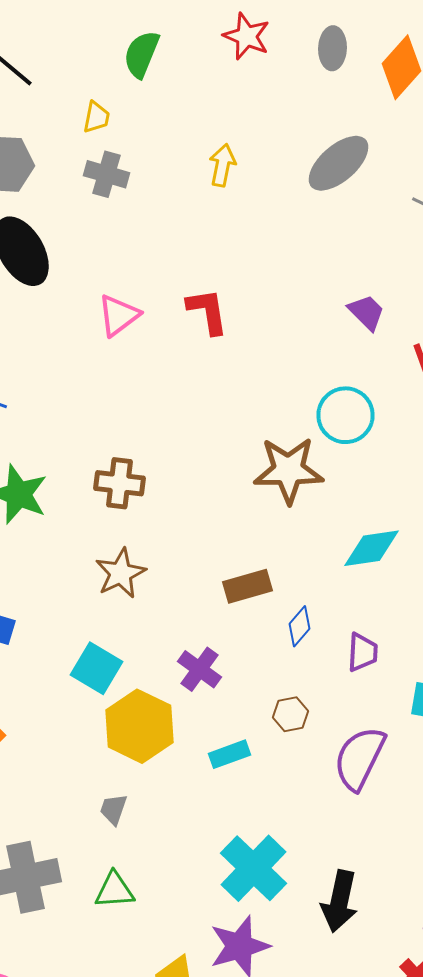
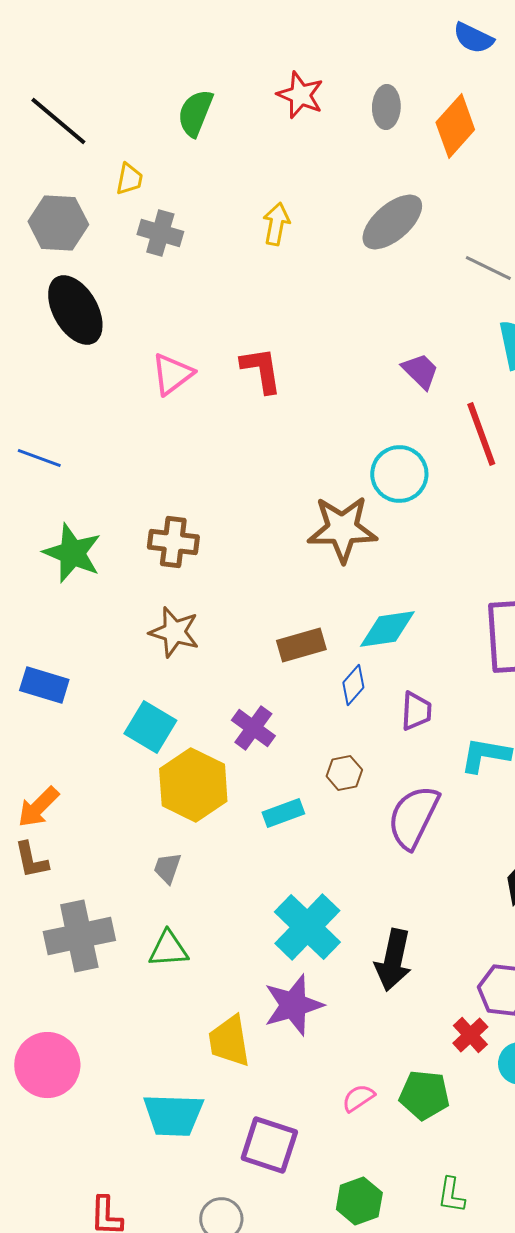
yellow trapezoid: (96, 117) -> (129, 179), moved
cyan diamond: (372, 548) -> (387, 629), moved
brown star: (120, 573) -> (174, 632), turned -30

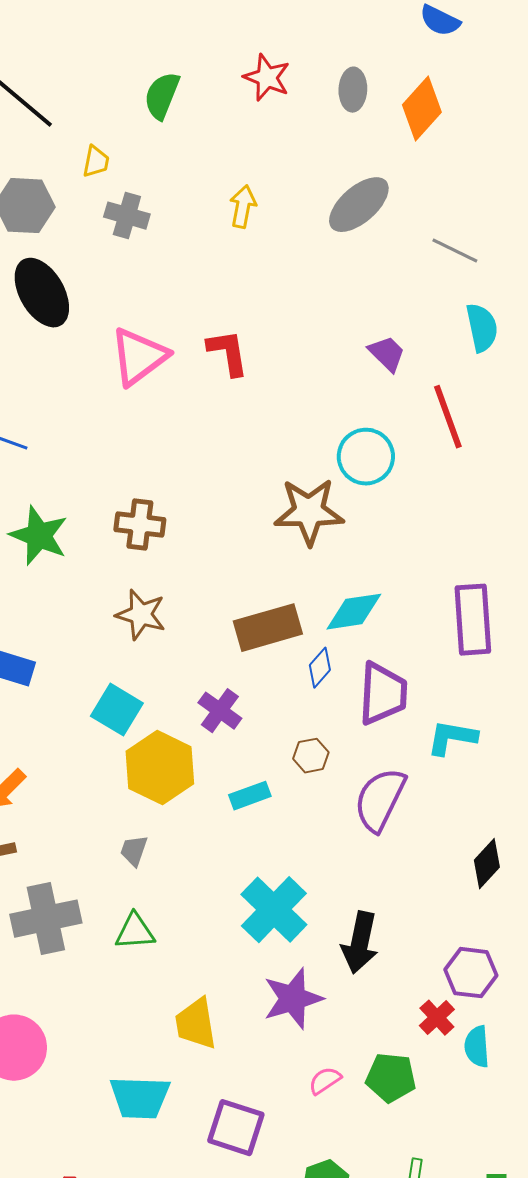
pink triangle: (172, 374) -> (139, 357), size x1.4
brown rectangle: (301, 645) -> (268, 628), size x1.4
purple trapezoid: (416, 711) -> (383, 694), size x1.6
purple star: (293, 1005) -> (293, 999), moved

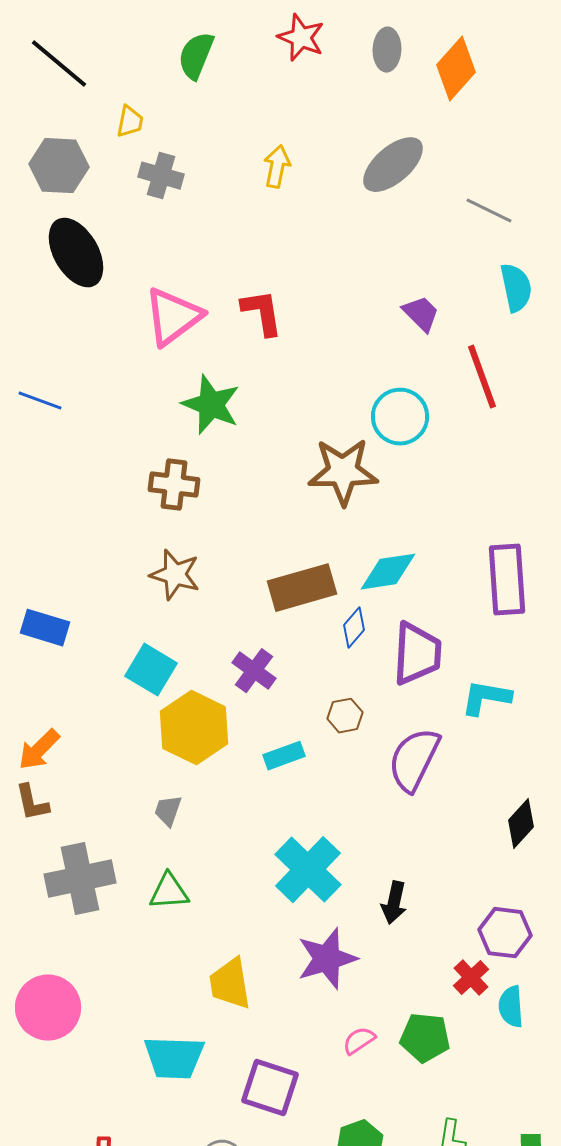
green star: (39, 536) -> (211, 405), moved
black arrow: (360, 943) -> (394, 903), size x0.7

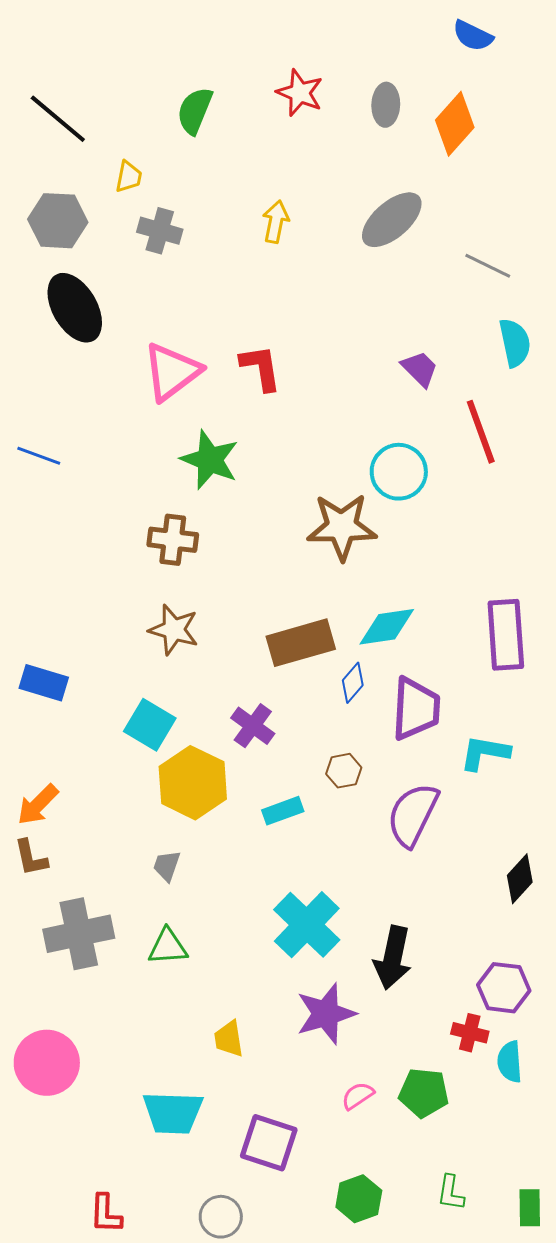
black arrow: (394, 903) -> (393, 958), size x1.5
red cross: (471, 978) -> (470, 1033), turned -33
yellow trapezoid: (230, 984) -> (229, 1039), size x0.7

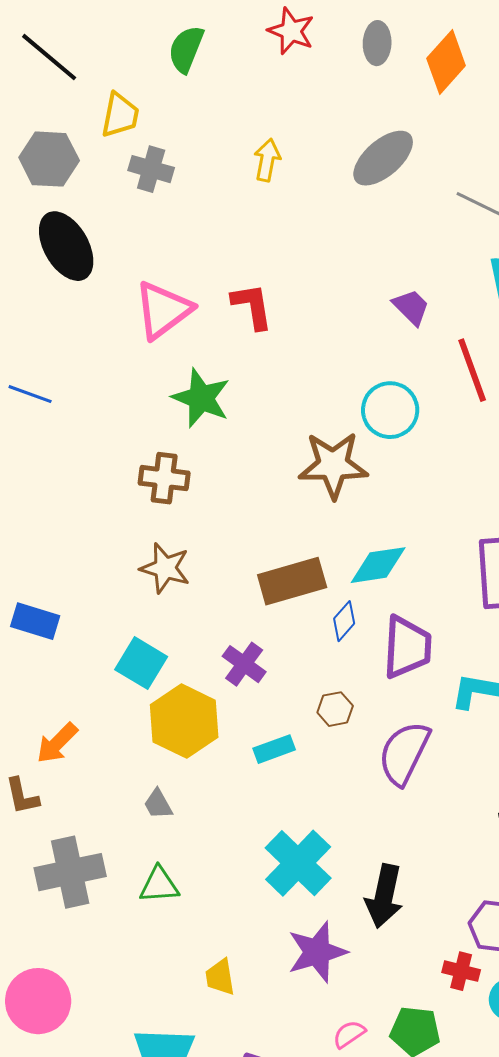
yellow trapezoid: (129, 177) -> (120, 115), size x1.4
orange arrow: (38, 805) -> (57, 743), moved
gray trapezoid: (167, 866) -> (158, 804), turned -48

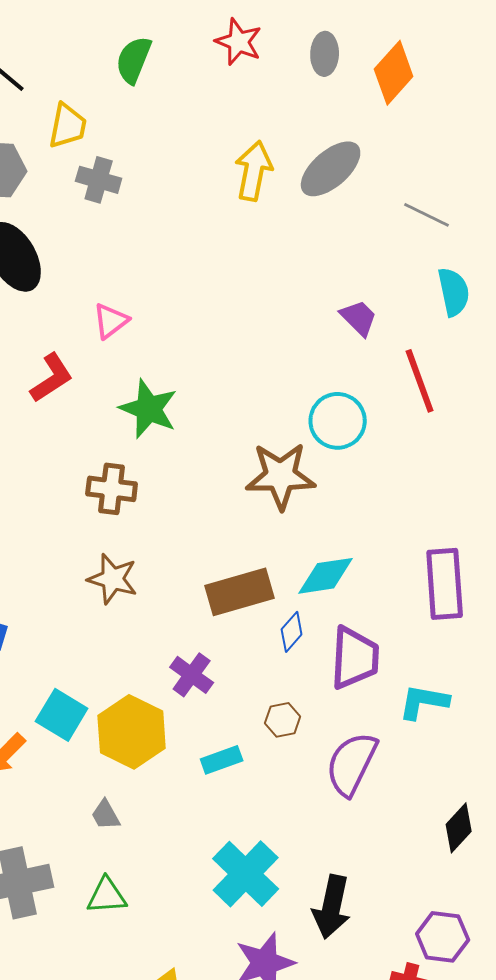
yellow arrow: (267, 160) -> (254, 171), moved, size x1.4
red L-shape: (252, 306) -> (52, 378), moved, turned 66
pink triangle: (163, 310) -> (111, 321), size x0.6
cyan square: (141, 663) -> (62, 715), moved

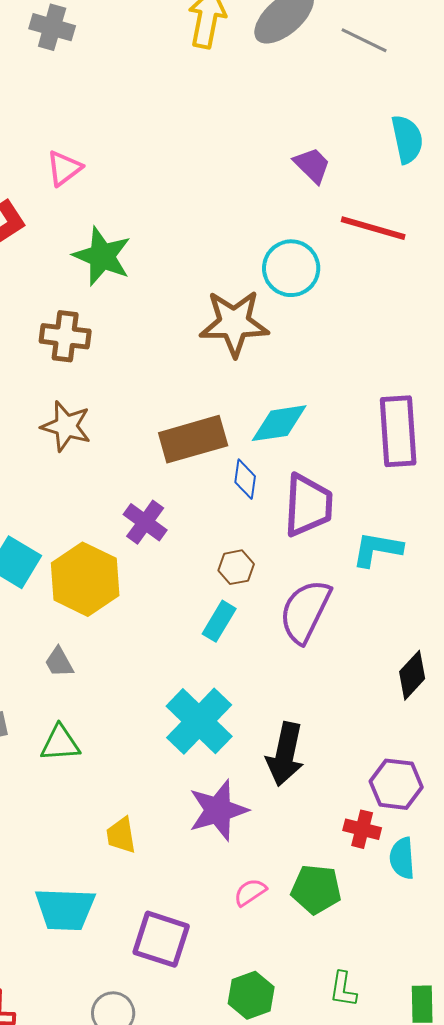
gray line: (427, 215) -> (364, 40), moved
red line: (420, 381) -> (373, 228), turned -54
blue diamond: (292, 632) -> (245, 479), turned -33
cyan rectangle: (222, 760) -> (219, 621), moved, turned -39

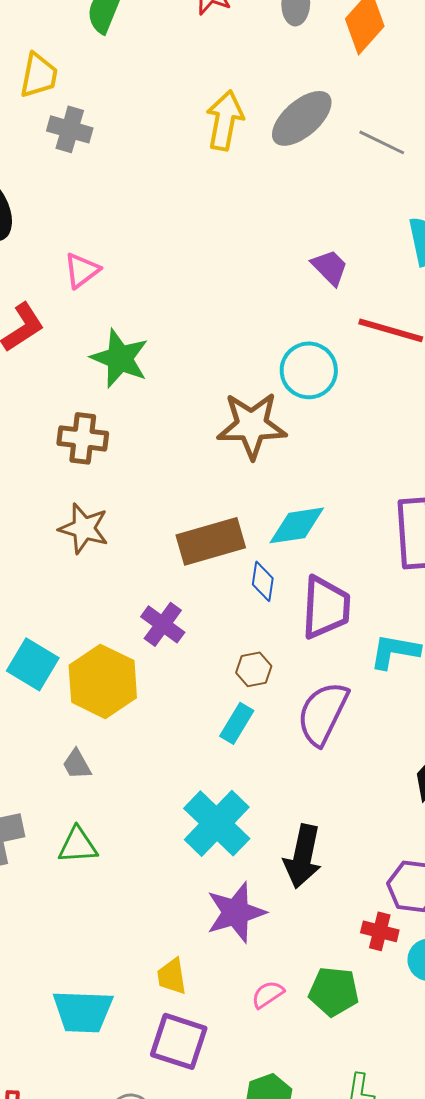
yellow trapezoid: (121, 835) -> (172, 976), moved

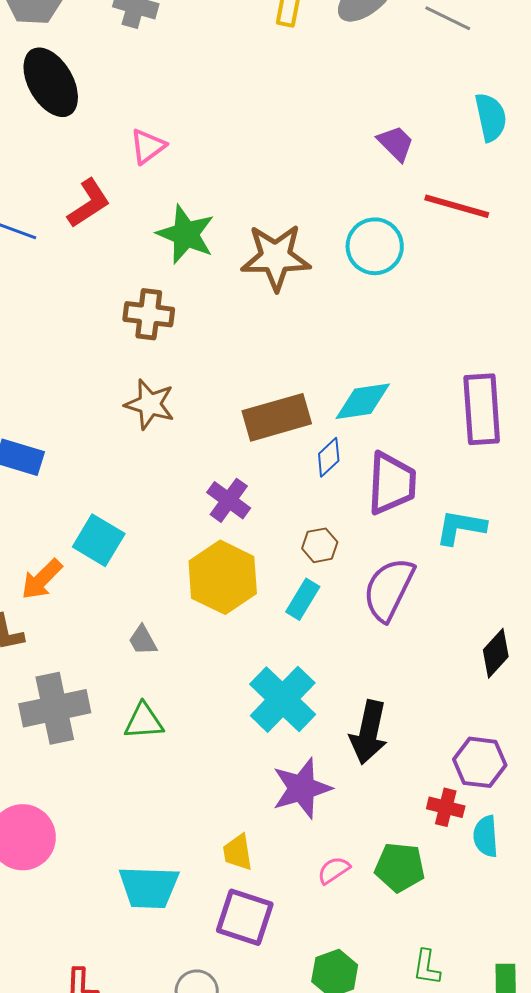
brown star: (252, 425) -> (276, 257), moved
blue diamond: (263, 581) -> (329, 457), turned 39
yellow hexagon: (103, 681) -> (223, 577), moved

